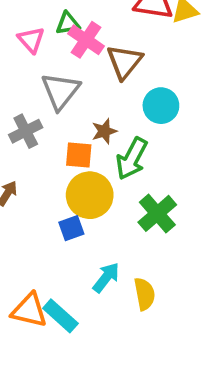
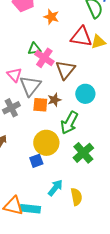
pink triangle: (31, 40) -> (14, 75), moved
brown star: (104, 131) -> (54, 100), moved
orange square: (79, 155) -> (40, 105), moved
cyan rectangle: (60, 316) -> (30, 209), turned -36

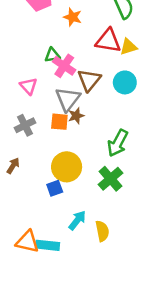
gray triangle: (30, 86) -> (68, 99), moved
cyan circle: (85, 94) -> (125, 82), moved
green arrow: (69, 123) -> (118, 143), moved

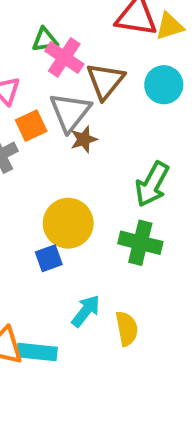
orange square: (59, 122) -> (31, 126), moved, turned -30
green cross: (111, 179) -> (140, 243), turned -35

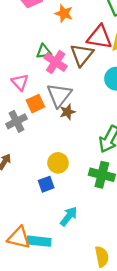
brown triangle: (105, 81) -> (82, 55), moved
yellow circle: (68, 223) -> (58, 163), size x0.7
yellow semicircle: (127, 329) -> (102, 257), moved

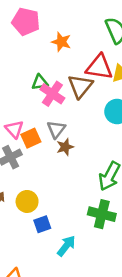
pink triangle: (20, 82) -> (14, 129), moved
gray triangle: (59, 95) -> (56, 129), size x0.7
yellow circle: (58, 163) -> (27, 201), moved
cyan arrow: (69, 216) -> (66, 246), moved

